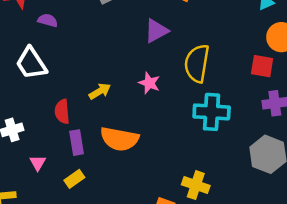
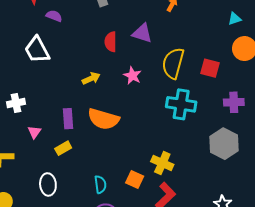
purple triangle: (156, 31) -> (142, 33), turned 40
red square: (262, 66) -> (210, 68), moved
red semicircle: (62, 112) -> (111, 42), moved

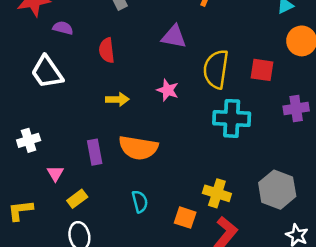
red semicircle: (111, 42) -> (107, 50), moved
yellow arrow: (91, 78) -> (117, 99), turned 30
gray hexagon: (224, 144) -> (277, 190), moved
yellow rectangle: (63, 148) -> (77, 199), moved
cyan semicircle: (100, 184) -> (140, 201), moved

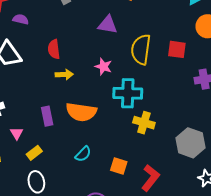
red semicircle: (107, 50) -> (54, 49), moved
cyan cross: (232, 118) -> (128, 93), moved
yellow cross: (217, 193) -> (144, 123), moved
cyan semicircle: (140, 201) -> (83, 154), turned 60

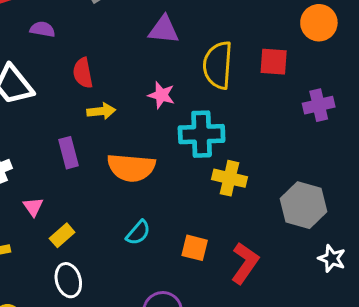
purple semicircle: (21, 19) -> (42, 29), moved
purple rectangle: (47, 116) -> (69, 153), moved

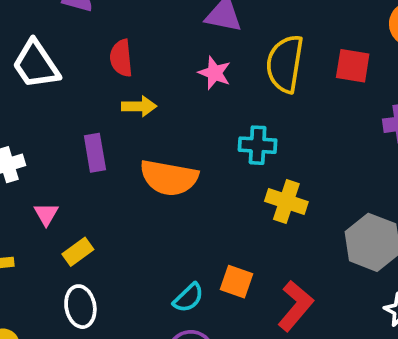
pink star: (161, 95) -> (215, 73), moved
cyan cross: (202, 134) -> (258, 145), size x0.7
cyan semicircle: (138, 233) -> (188, 298), moved

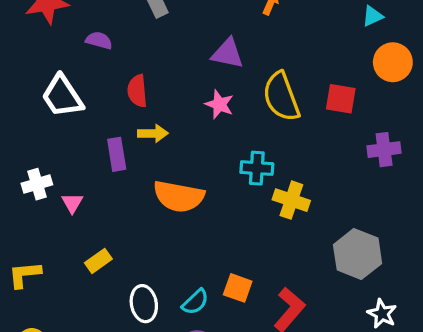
yellow semicircle: (285, 64) -> (281, 97), turned -30
purple rectangle: (95, 153) -> (117, 154), moved
yellow cross: (286, 202) -> (291, 200), moved
pink triangle: (46, 214) -> (72, 203), moved
white ellipse: (80, 307) -> (144, 304), moved

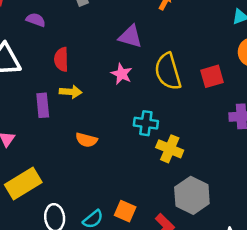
red square: (341, 99) -> (212, 76), turned -30
orange semicircle: (179, 196) -> (86, 140), size x0.6
gray hexagon: (358, 254) -> (192, 195), moved
yellow rectangle: (98, 261) -> (23, 183), size x1.8

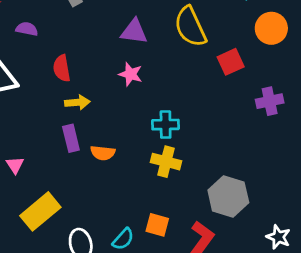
yellow semicircle: (168, 71) -> (190, 27), moved
purple rectangle: (43, 105) -> (71, 138), moved
yellow cross: (170, 149) -> (166, 162), moved

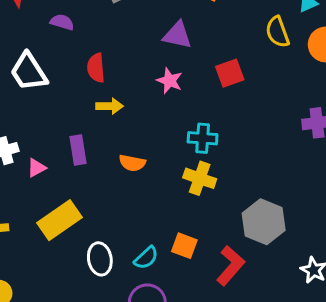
yellow semicircle: (190, 27) -> (277, 32), moved, size x0.7
red square: (231, 62) -> (230, 73), moved
purple rectangle: (71, 138) -> (78, 150), moved
pink triangle: (15, 165) -> (36, 168), turned 30

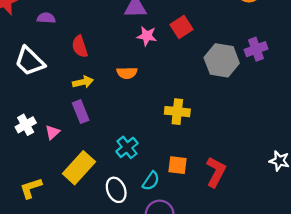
pink star: (170, 81) -> (147, 36), moved
yellow arrow: (110, 106) -> (83, 82), moved
cyan cross: (203, 138) -> (127, 147), moved, turned -30
orange semicircle: (132, 163) -> (127, 73), moved
gray hexagon: (264, 222) -> (222, 60), moved

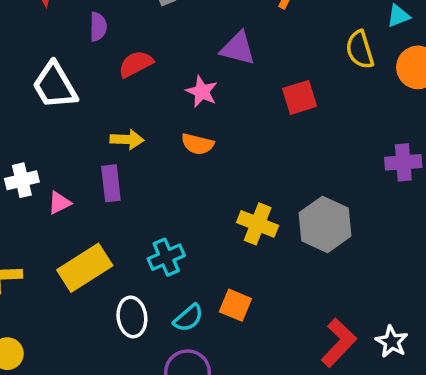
purple semicircle: (46, 18) -> (98, 27), turned 72
pink star: (147, 36) -> (202, 92), moved
red semicircle: (80, 46) -> (136, 64), moved, turned 65
gray hexagon: (222, 60) -> (325, 224), moved
red L-shape: (216, 172) -> (339, 343), moved

